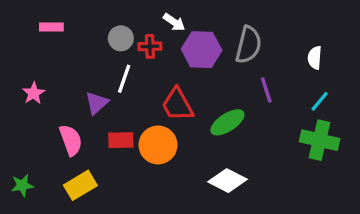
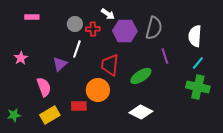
white semicircle: (315, 58) -> (195, 36), size x1.5
red trapezoid: (177, 105) -> (110, 65), turned 35
red rectangle: (121, 140) -> (79, 106), moved

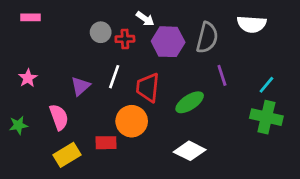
pink rectangle: (32, 17) -> (31, 17), moved
white semicircle: (195, 36) -> (252, 24), moved, turned -90
white line: (77, 49) -> (114, 77), moved
green star: (14, 115) -> (18, 125), moved

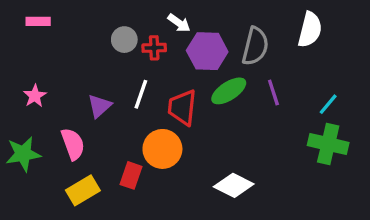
white semicircle: (252, 24) -> (310, 30), turned -80
green ellipse: (190, 102) -> (229, 91), moved
green star: (18, 125) -> (23, 154), size x1.5
red rectangle: (106, 143) -> (131, 175), turned -70

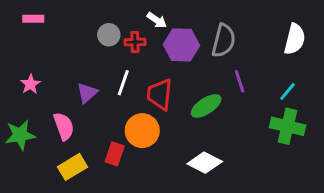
white semicircle: (310, 30) -> (295, 39), moved
green ellipse: (229, 91) -> (206, 106), moved

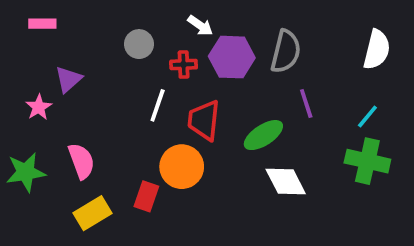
red cross: (135, 42) -> (184, 64), moved
purple triangle: (87, 93) -> (68, 79), moved
white diamond: (205, 163) -> (286, 182), moved, turned 36

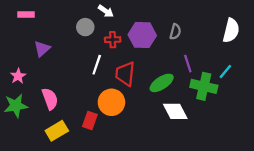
white arrow: (200, 25) -> (106, 11), moved
gray semicircle: (286, 51) -> (175, 32), size x0.6
pink star: (39, 107) -> (18, 76), moved
green cross: (367, 161) -> (204, 86), moved

